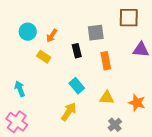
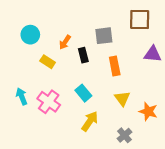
orange arrow: (52, 36) -> (65, 42), moved
yellow triangle: (107, 98) -> (122, 98), moved, turned 49
yellow arrow: (69, 112) -> (90, 121), moved
pink cross: (17, 122) -> (49, 102), moved

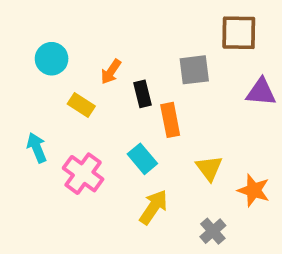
gray square: (104, 36) -> (194, 70), moved
orange rectangle: (115, 66) -> (170, 120), moved
cyan arrow: (22, 96) -> (37, 148), moved

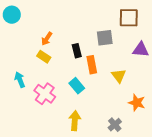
cyan circle: (52, 59) -> (12, 15), moved
orange arrow: (111, 72) -> (47, 39), moved
yellow triangle: (209, 168) -> (119, 76), moved
yellow arrow: (154, 207) -> (75, 121), moved, turned -30

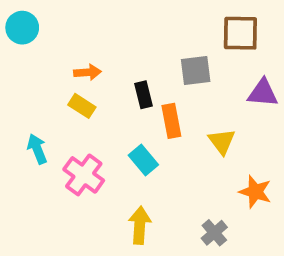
orange arrow: (47, 39) -> (87, 72), turned -128

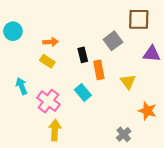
cyan circle: (22, 28) -> (13, 31), moved
gray square: (196, 71) -> (113, 41), turned -30
yellow arrow: (140, 225) -> (55, 130), moved

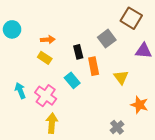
brown square: (139, 19) -> (131, 18), turned 30
cyan arrow: (22, 86) -> (20, 91), moved
cyan rectangle: (83, 92) -> (72, 80), moved

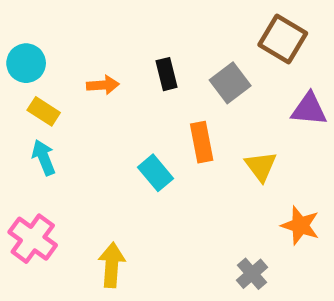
black rectangle: (78, 52) -> (166, 74), moved
yellow rectangle: (45, 58) -> (44, 111), moved
cyan arrow: (20, 91) -> (44, 157), moved
pink cross: (46, 96) -> (33, 239), moved

